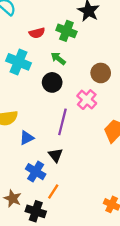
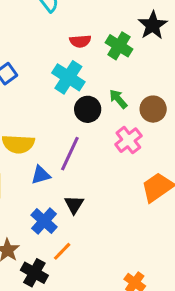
green arrow: (58, 58) -> (118, 99), moved
cyan cross: (19, 62) -> (68, 77), moved
purple line: (62, 122) -> (70, 154), moved

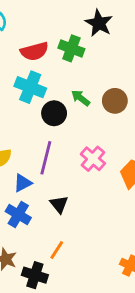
red semicircle: (80, 41) -> (34, 51), size x1.4
pink cross: (128, 140) -> (93, 159), moved
blue cross: (44, 221) -> (18, 214), moved

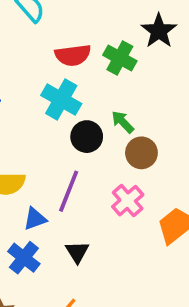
brown circle: (115, 101) -> (141, 153), moved

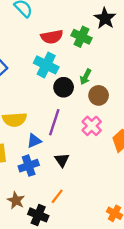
green arrow: (123, 122) -> (86, 77), turned -105
blue cross: (24, 258) -> (29, 166), turned 36

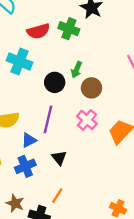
cyan cross: (46, 65) -> (20, 62), moved

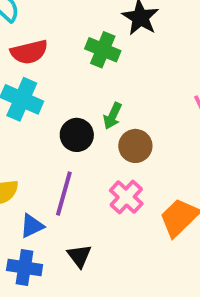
red semicircle: (38, 31) -> (29, 52), moved
blue cross: (25, 166) -> (25, 267), turned 30

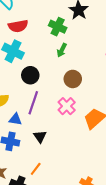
green arrow: (113, 116) -> (62, 50), moved
black circle: (77, 135) -> (30, 75), moved
blue triangle: (32, 226) -> (15, 119), turned 32

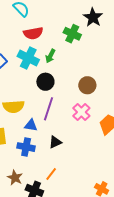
green arrow: (62, 50) -> (50, 56), moved
black triangle: (40, 137) -> (55, 142), turned 40

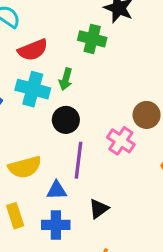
brown circle: (87, 85) -> (147, 115), moved
pink cross: (81, 112) -> (121, 141), moved

